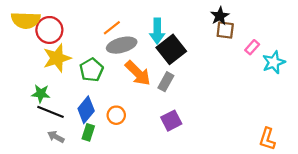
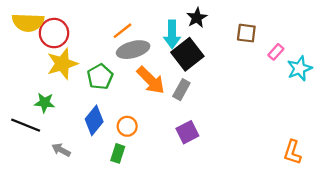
black star: (220, 16) -> (197, 18), moved
black line: (50, 112) -> (26, 125), moved
green rectangle: (88, 132) -> (118, 153), moved

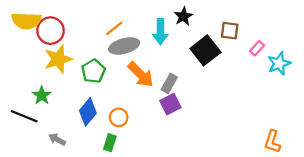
black square: (187, 54) -> (205, 50), moved
green star: (45, 103) -> (42, 95), turned 30
purple square: (187, 132) -> (170, 104), moved

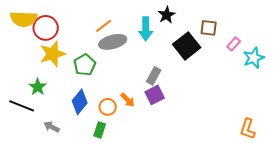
orange arrow: (141, 75) -> (128, 100), moved, size x0.6

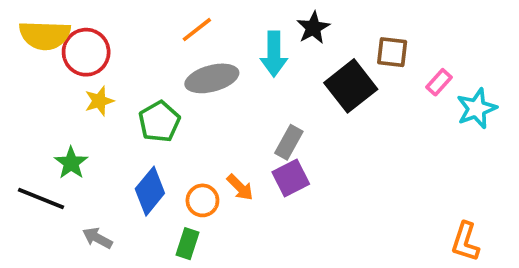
orange line: (104, 26) -> (197, 30), moved
yellow star: (53, 54) -> (99, 101), size x0.6

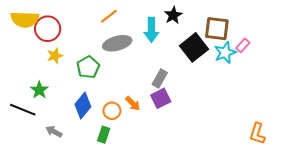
brown square: (392, 52) -> (217, 29), size x1.4
cyan star: (477, 108) -> (225, 53), moved

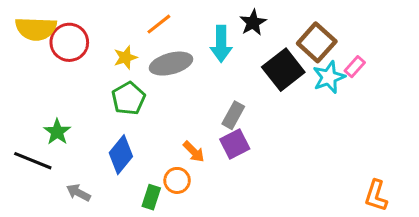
brown square: (217, 29) -> (317, 42), turned 35
yellow star: (55, 56) -> (125, 57), moved
orange circle: (112, 111) -> (177, 180), moved

